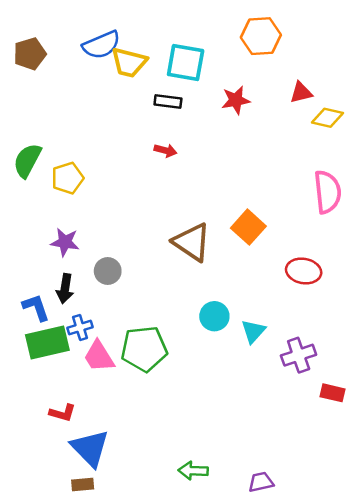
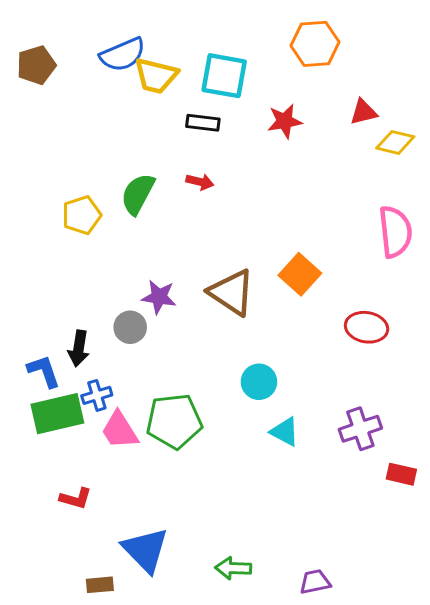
green semicircle: (27, 160) -> (138, 194), moved
purple star: (65, 242) -> (159, 297), moved
cyan triangle: (253, 331) -> (285, 432), moved, turned -44
blue triangle: (90, 448) -> (145, 550), moved

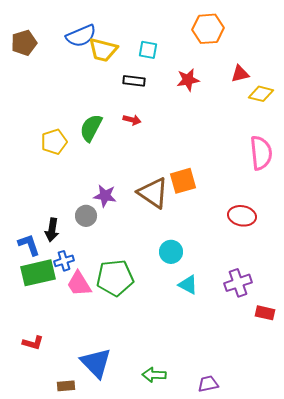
cyan square: (224, 76) -> (148, 50), size x0.6
orange square: (300, 274) -> (183, 181), moved, turned 32
red L-shape: (76, 498) -> (33, 343), moved

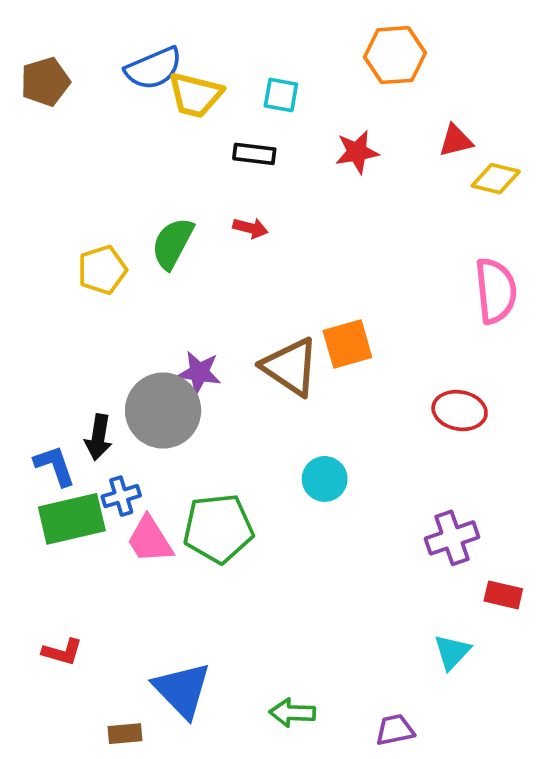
gray circle: (86, 216) -> (163, 411), size x1.8
cyan triangle: (188, 285) -> (452, 652), moved, turned 45

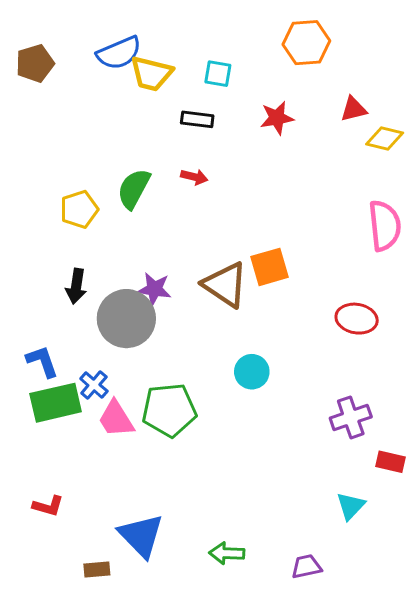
black arrow: (98, 437) -> (76, 286), moved
blue cross: (121, 496) -> (94, 385), turned -32

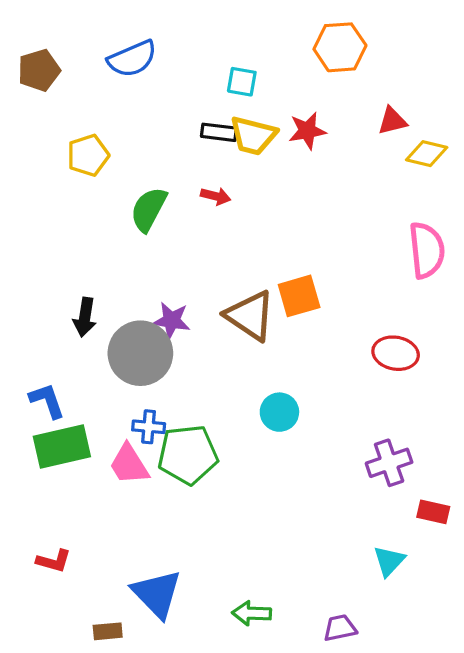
yellow trapezoid: (151, 74) -> (253, 136), moved
yellow pentagon: (79, 209) -> (88, 155), moved
blue cross: (94, 385) -> (149, 427), moved, turned -36

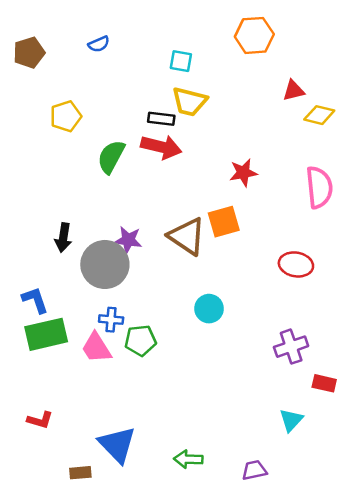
blue semicircle: (132, 59) -> (99, 44), size x0.6
red star: (307, 131) -> (243, 173), moved
black rectangle: (219, 132) -> (161, 119), moved
red arrow: (216, 196) -> (161, 147), size x1.8
green pentagon: (188, 455) -> (140, 340), size x0.7

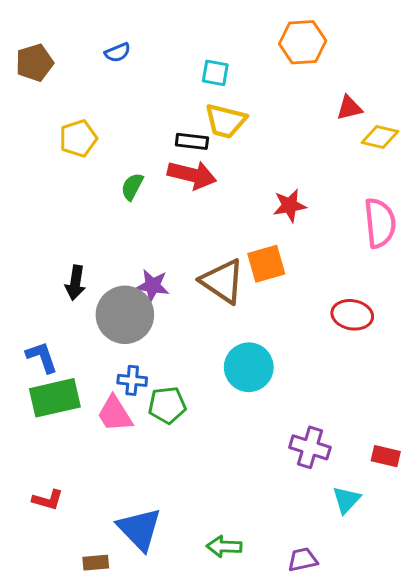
green semicircle: (111, 157) -> (132, 187), size x0.7
cyan circle: (209, 309) -> (249, 367), size x1.4
purple cross: (291, 347) -> (310, 447), moved, turned 36

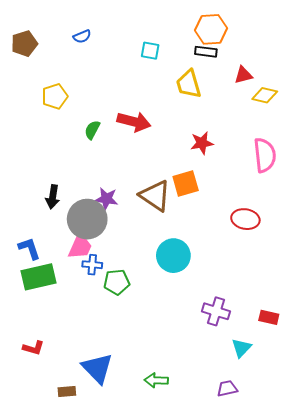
yellow trapezoid: (225, 121) -> (189, 84), moved, turned 60
black rectangle: (192, 141) -> (206, 52), moved
pink trapezoid: (115, 414) -> (80, 246), moved, turned -124
purple trapezoid: (303, 560) -> (227, 388), moved

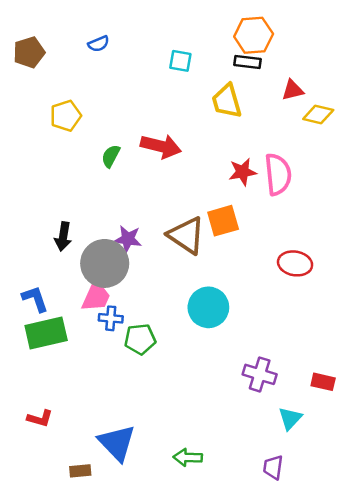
pink semicircle: (265, 155) -> (278, 174), moved
purple trapezoid: (227, 388) -> (273, 467), turned -70

